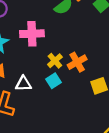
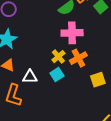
pink cross: (32, 34) -> (72, 33), moved

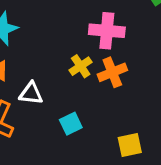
cyan square: (57, 75) -> (71, 124), moved
yellow square: (98, 80) -> (130, 145), moved

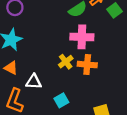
orange cross: (112, 72) -> (87, 65), turned 30

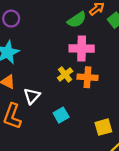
white triangle: (34, 82) -> (32, 96), turned -49

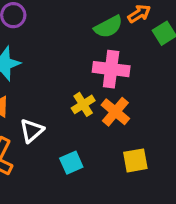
orange cross: (88, 77) -> (115, 112), turned 30
yellow square: (103, 127) -> (135, 160), moved

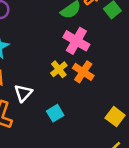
pink cross: (111, 69) -> (76, 41), turned 30
yellow square: (135, 160) -> (115, 117), moved, turned -36

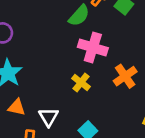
orange cross: (83, 72) -> (125, 76), moved, turned 35

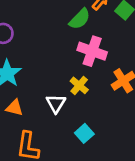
white triangle: (49, 117) -> (56, 103), moved

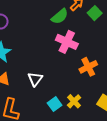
yellow cross: (79, 85) -> (74, 101), moved

